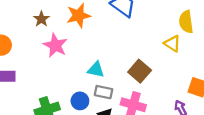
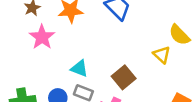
yellow semicircle: (186, 22) -> (179, 35), turned -45

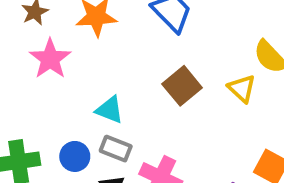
brown square: (124, 77) -> (182, 86), moved

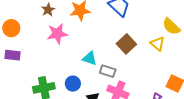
pink star: (50, 59) -> (57, 34), turned 30
gray rectangle: (116, 149) -> (108, 71), moved

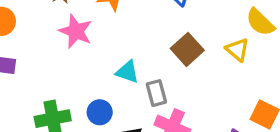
pink star: (57, 34) -> (76, 31), turned 30
gray rectangle: (108, 71) -> (156, 93), turned 56

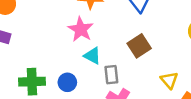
pink star: (76, 31) -> (81, 29), moved
yellow triangle: (237, 50) -> (169, 80), moved

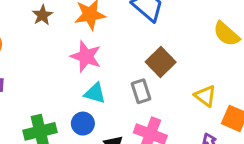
cyan triangle: (92, 56) -> (95, 93), moved
gray rectangle: (111, 75) -> (141, 91), moved

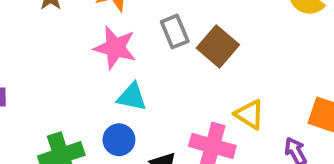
gray rectangle: (141, 91) -> (175, 31), moved
yellow triangle: (205, 96) -> (249, 114), moved

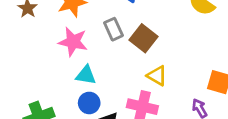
yellow triangle: (249, 114) -> (157, 76), moved
blue circle: (119, 140) -> (89, 103), moved

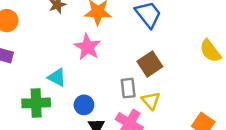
gray rectangle: (114, 29) -> (128, 88), moved
cyan triangle: (86, 75) -> (57, 77), moved

